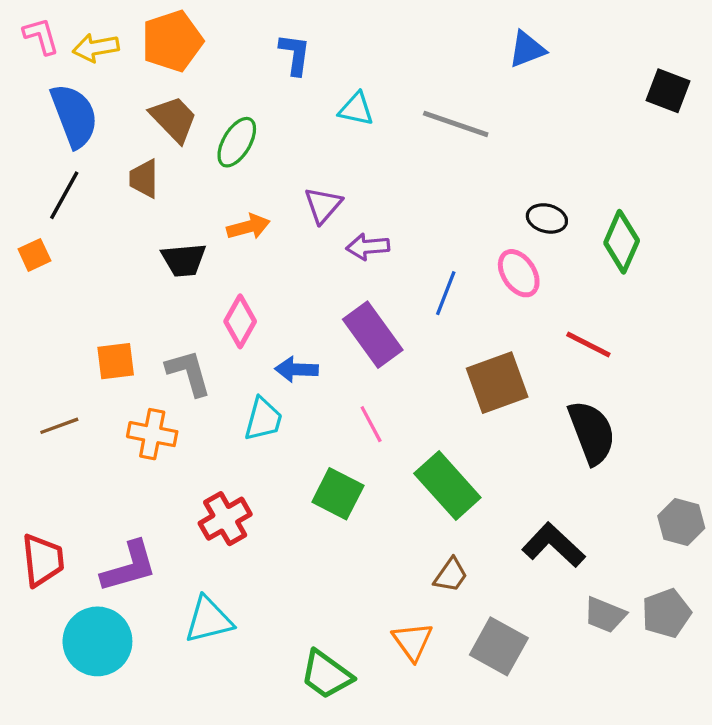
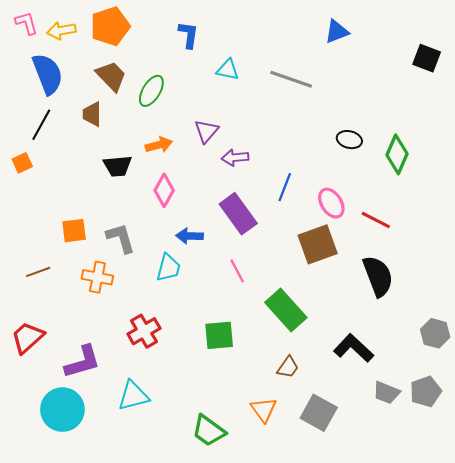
pink ellipse: (519, 273) -> (331, 203), moved
pink diamond: (240, 321) -> (164, 190), moved
green square: (338, 494) -> (219, 335), moved, turned -32
red trapezoid: (43, 560) -> (28, 338), moved, turned -126

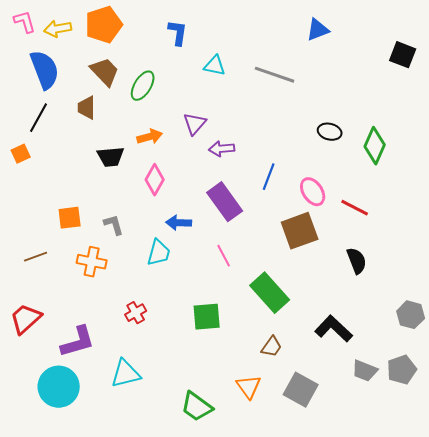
gray L-shape: (121, 238) -> (114, 225), size x0.7
black semicircle: (378, 276) -> (357, 261), size x0.7
red cross: (144, 331) -> (136, 313), size x0.7

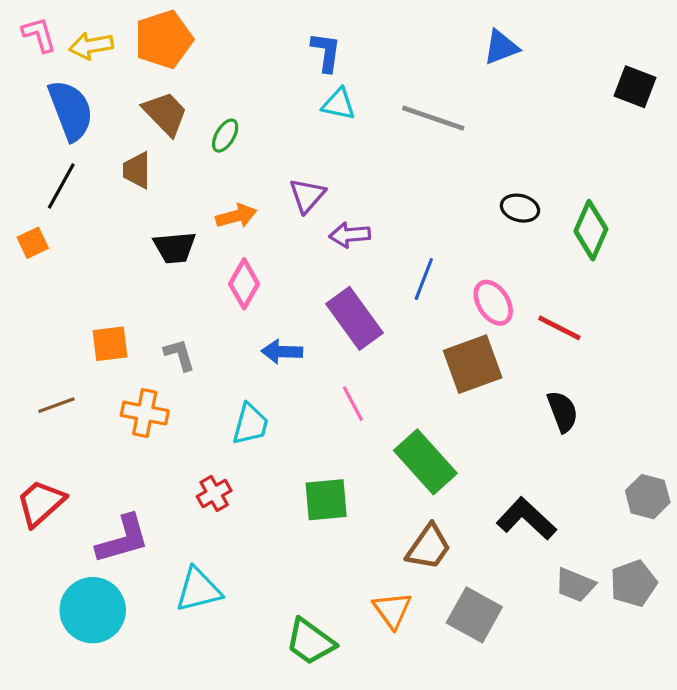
blue L-shape: (178, 33) -> (326, 52), moved
green ellipse: (143, 86) -> (225, 136), size x0.7
cyan trapezoid: (159, 253) -> (250, 424), moved
brown trapezoid: (272, 347) -> (429, 547), size x1.4

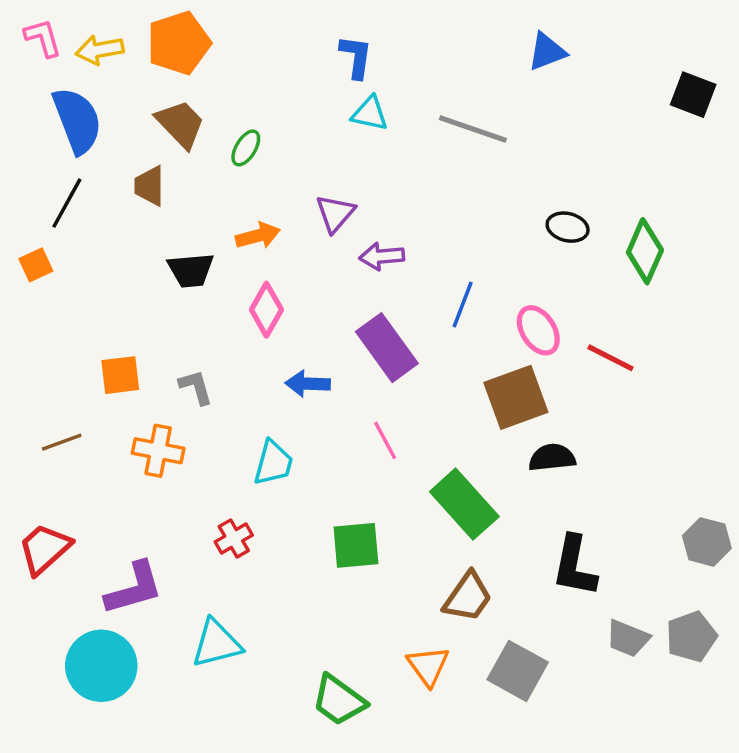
black semicircle: (563, 411) -> (552, 458), moved, turned -75
black L-shape: (526, 519) -> (574, 566), turned -122

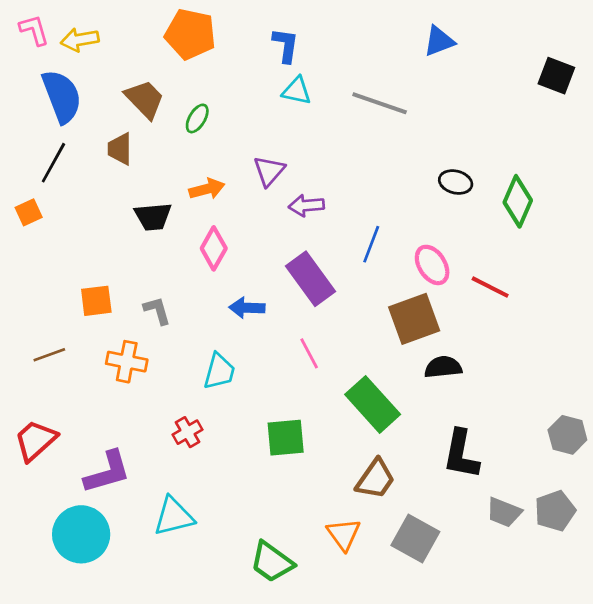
orange pentagon: (179, 43) -> (190, 34), moved, turned 30

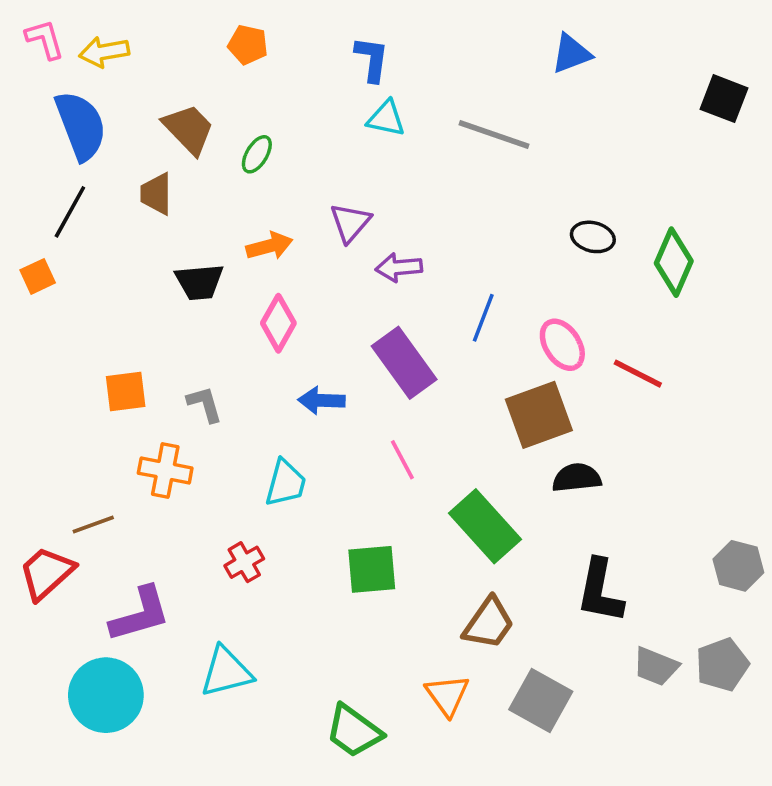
orange pentagon: (190, 34) -> (248, 45), size x0.6
brown line: (49, 355) -> (93, 524), moved

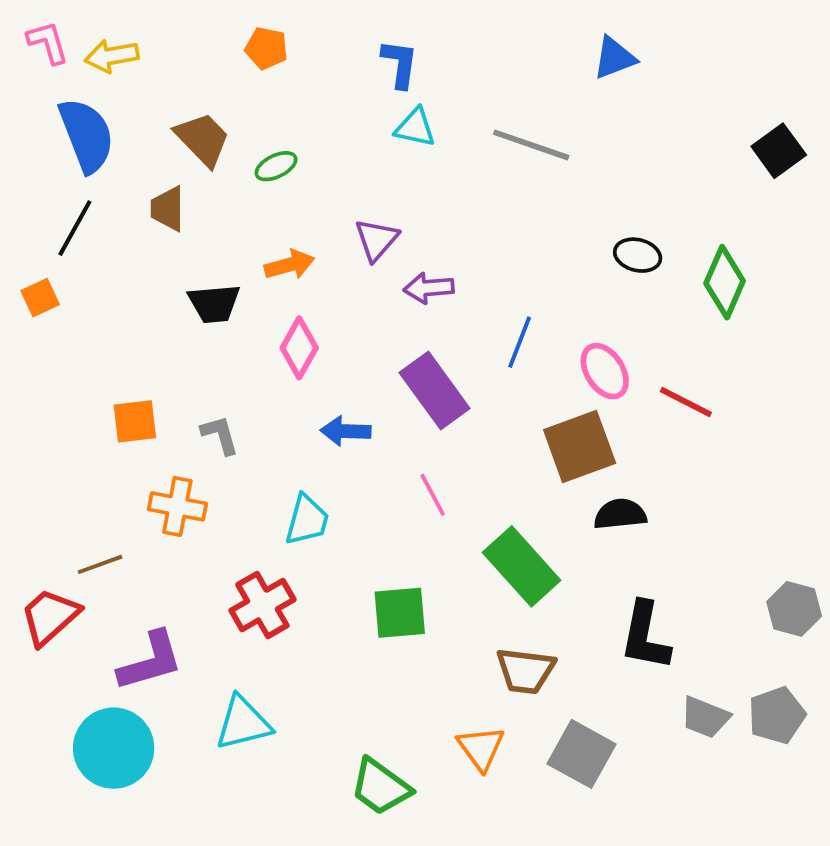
black square: (724, 99) -> (779, 151), moved, turned 33
green ellipse: (257, 154) -> (276, 166), turned 33
red cross: (244, 562) -> (262, 605), size x1.5
brown trapezoid: (489, 623) -> (525, 671), turned 62

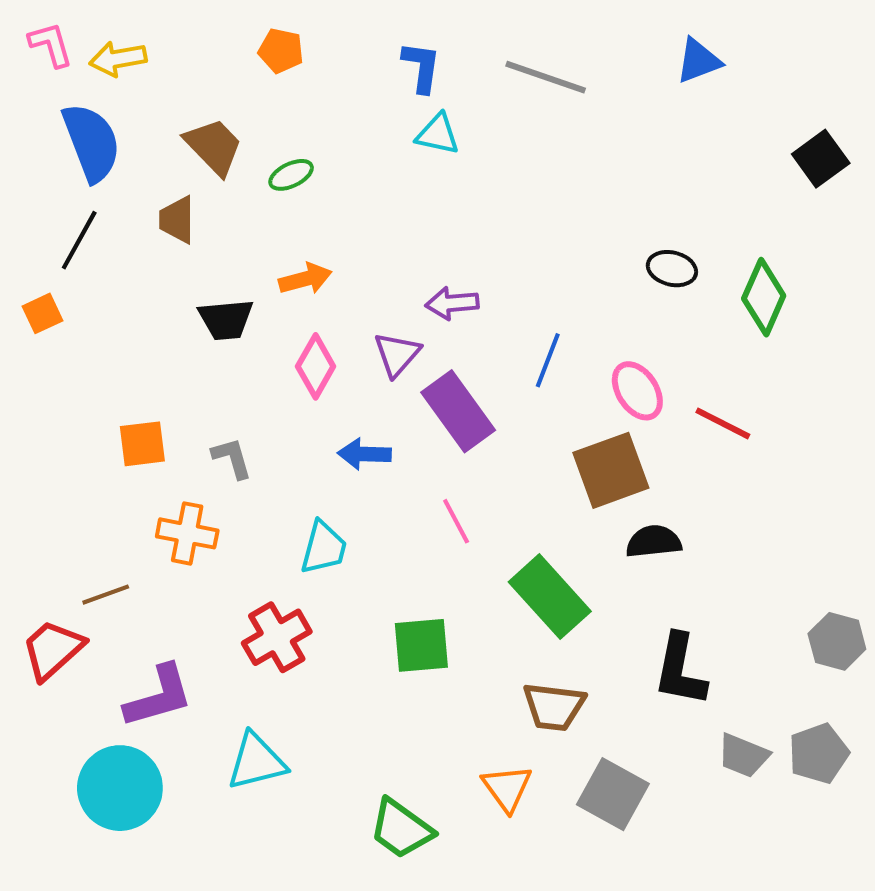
blue triangle: (614, 58) -> (698, 61), moved
gray line: (531, 145) -> (546, 77), moved
purple triangle: (377, 240) -> (397, 354), moved

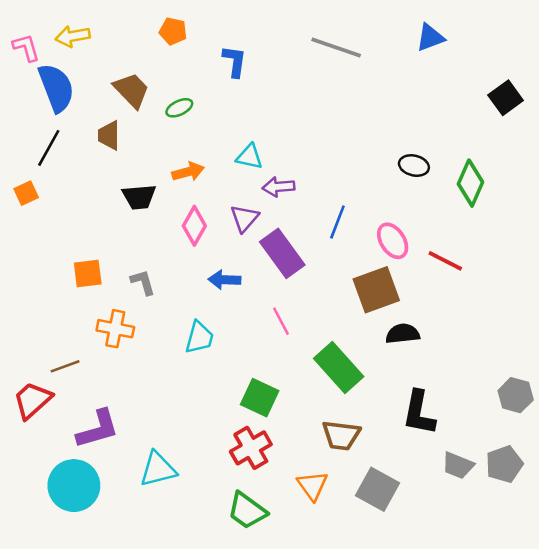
pink L-shape: (51, 45) -> (26, 48), moved
blue L-shape: (421, 67) -> (234, 61), moved
cyan triangle: (438, 134) -> (250, 157), moved
red cross: (277, 637) -> (251, 448), moved
green square: (421, 645) -> (260, 398), turned 30

